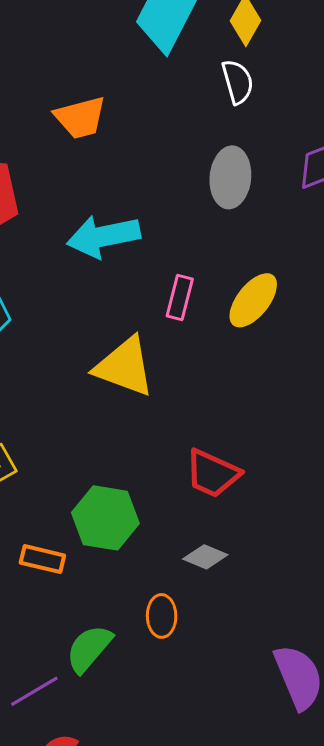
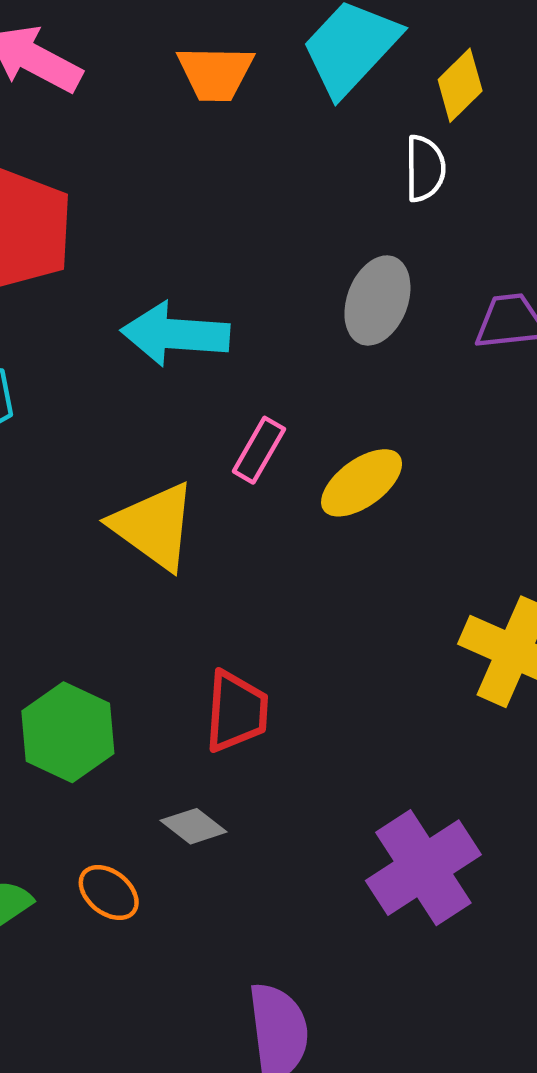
orange trapezoid: (80, 118) -> (215, 73), moved
red trapezoid: (213, 474) -> (236, 711), turned -126
orange ellipse: (162, 616) -> (109, 893), turned -66

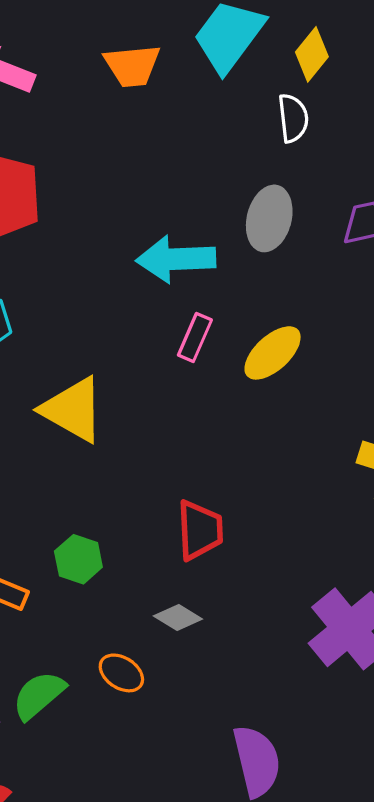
cyan arrow: (175, 334) -> (176, 259), moved
yellow triangle: (154, 526) -> (73, 410), moved
green hexagon: (68, 732) -> (78, 559), size x0.7

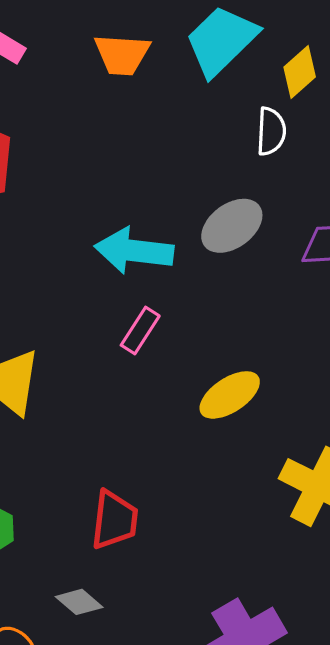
gray ellipse: (269, 218) -> (232, 226), turned 30
yellow ellipse: (273, 353) -> (230, 395), moved

